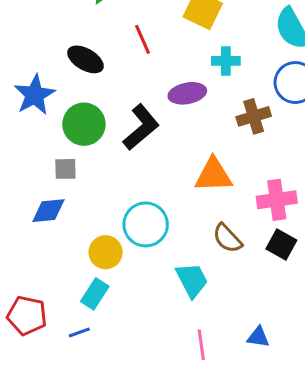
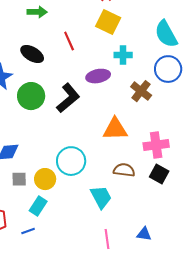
brown cross: (254, 116) -> (141, 91), turned -35
gray square: (65, 169) -> (19, 179), moved
brown semicircle: (227, 238) -> (124, 170), turned 140

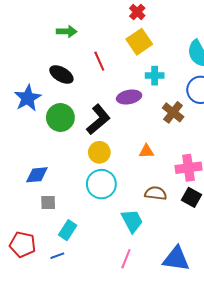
yellow square: (108, 22) -> (139, 42), turned 30
orange triangle: (115, 129) -> (146, 151), size x0.6
yellow circle: (45, 179) -> (99, 152), moved
blue triangle: (144, 234) -> (176, 259), size x1.8
pink line: (107, 239) -> (126, 259), moved, turned 30

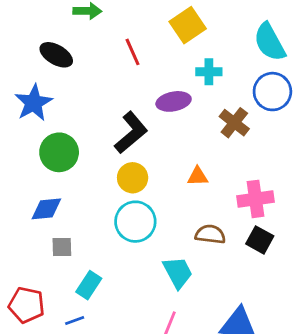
black ellipse: (61, 74) -> (56, 55), moved
green circle: (60, 117) -> (59, 152), moved

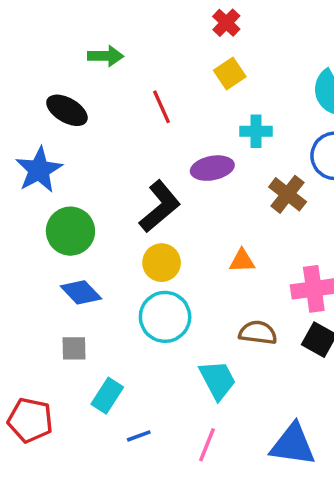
yellow square: (188, 25) -> (230, 74), size x0.7
blue diamond: (46, 209) -> (81, 292), moved, turned 52
blue line: (75, 321) -> (139, 436), moved

